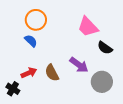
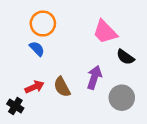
purple arrow: (79, 65) -> (94, 77), turned -108

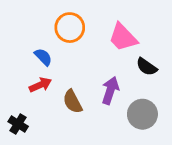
orange circle: (43, 24) -> (70, 28), moved
red arrow: (34, 87) -> (40, 85), moved

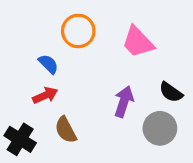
black semicircle: (147, 67) -> (171, 92), moved
brown semicircle: (73, 102) -> (66, 130), moved
black cross: (18, 124) -> (20, 139), size x1.4

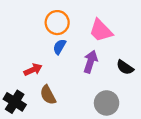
blue semicircle: (48, 64) -> (59, 47), moved, turned -105
purple arrow: (124, 102) -> (90, 62), moved
gray circle: (160, 128) -> (107, 103), moved

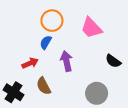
blue semicircle: (59, 47) -> (46, 42), moved
purple arrow: (90, 62) -> (66, 61), moved, turned -30

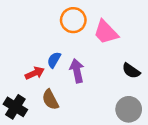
orange circle: (52, 21) -> (73, 20), moved
blue semicircle: (46, 42) -> (54, 60), moved
gray circle: (97, 93) -> (129, 109), moved

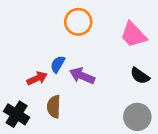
pink trapezoid: (106, 32) -> (133, 35), moved
purple arrow: (77, 71) -> (82, 76), turned -55
brown semicircle: (50, 100) -> (54, 107), turned 30

